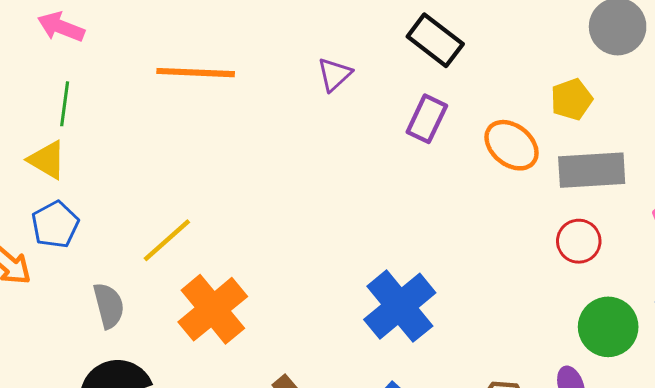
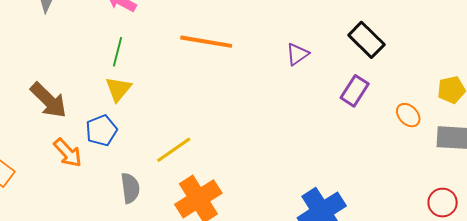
orange ellipse: (512, 145) -> (408, 115), size x0.7
yellow triangle: (47, 160) -> (118, 89), moved, turned 32
red circle: (579, 241) -> (443, 203), moved

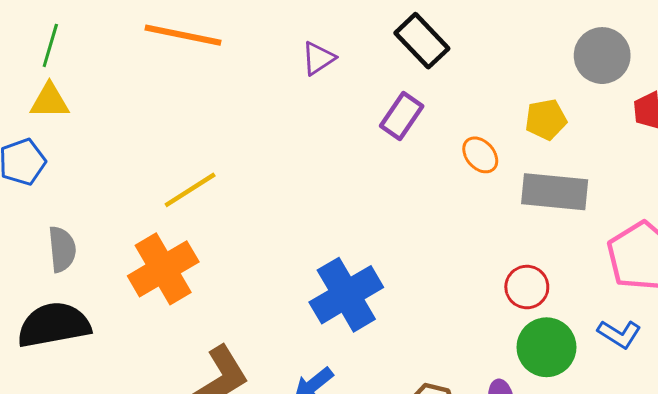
yellow triangle: (118, 89) -> (50, 101), turned 48
yellow line: (174, 150) -> (190, 190), moved

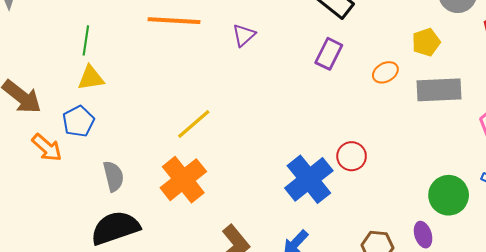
purple triangle: (318, 58) -> (244, 35), moved
orange ellipse: (480, 155) -> (385, 72), turned -70
red circle: (527, 287) -> (352, 156), moved

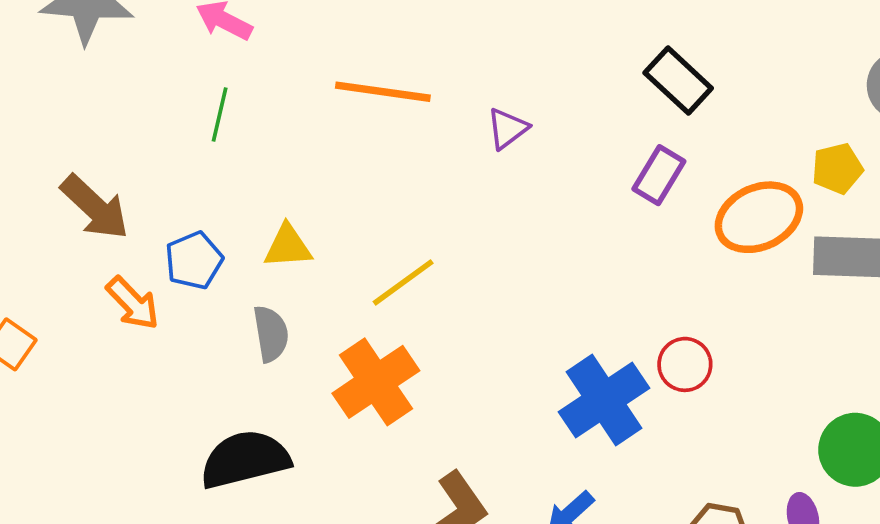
orange ellipse: (385, 72) -> (759, 217), size x1.8
yellow triangle: (91, 78) -> (288, 246), moved
gray semicircle: (113, 176) -> (271, 334), moved

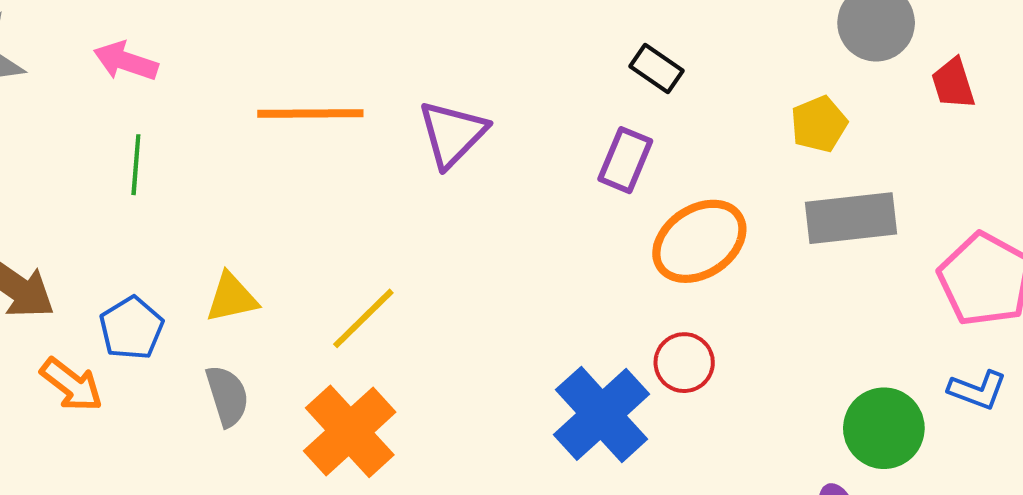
black rectangle: (678, 81) -> (656, 68), moved, size x0.7
purple triangle: (507, 129) -> (452, 134), size x1.5
orange ellipse: (759, 217) -> (699, 241), moved

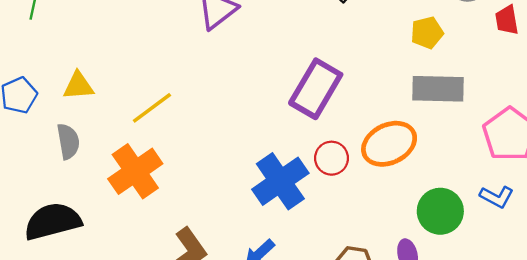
purple rectangle: (625, 160) -> (316, 89), moved, size x1.6
orange ellipse: (699, 241) -> (389, 144), moved

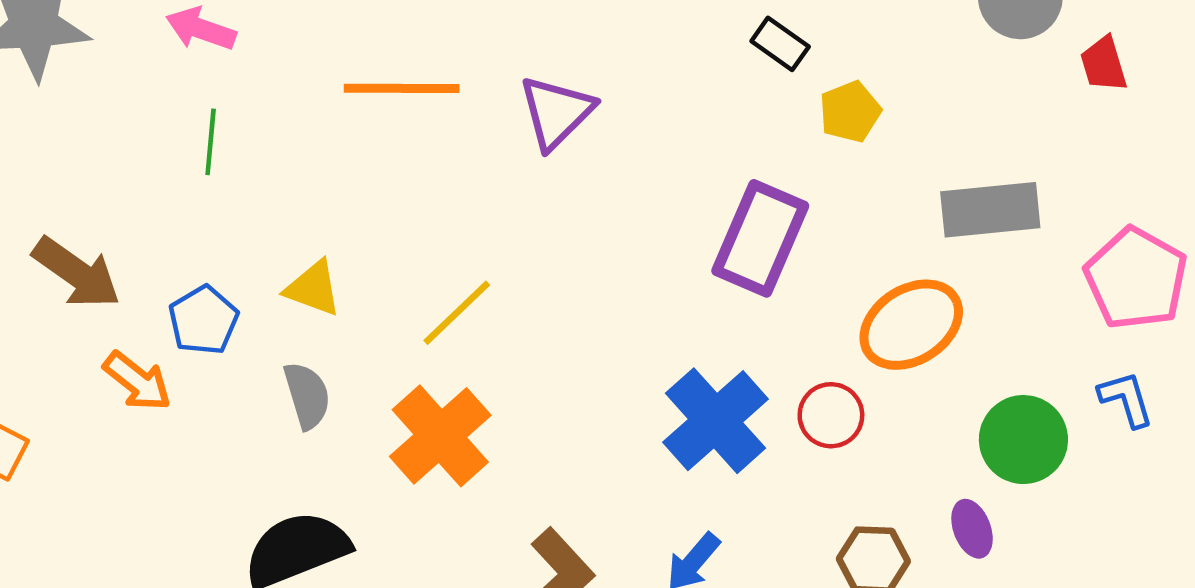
yellow pentagon: (427, 33) -> (850, 112), moved
yellow triangle: (78, 86) -> (313, 288), turned 32
red circle: (332, 158) -> (831, 415), moved
blue L-shape: (497, 197) -> (1126, 399), turned -128

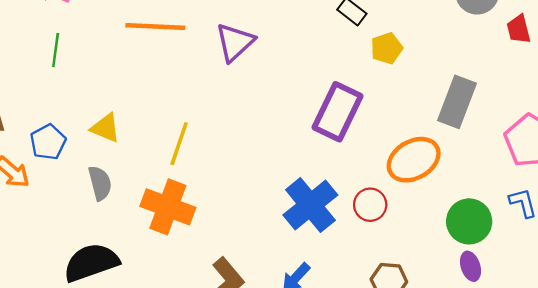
gray rectangle: (990, 210) -> (457, 102), turned -66
yellow line: (457, 313) -> (179, 144), turned -30
orange cross: (440, 436) -> (168, 207), turned -30
purple ellipse: (972, 529) -> (471, 266), moved

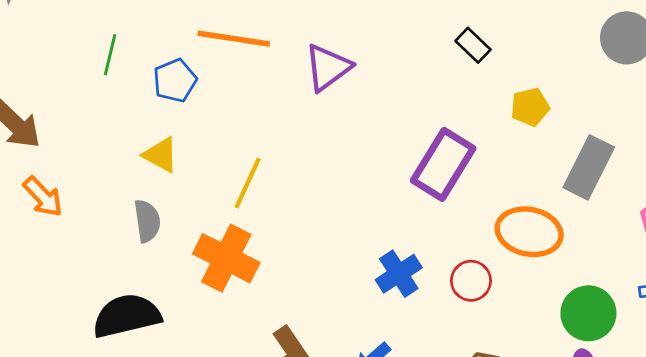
yellow pentagon: (387, 48) -> (530, 107), moved
blue pentagon: (48, 142) -> (175, 81), moved
orange ellipse: (414, 160) -> (529, 232), turned 36
blue cross: (310, 205) -> (399, 274), size x0.7

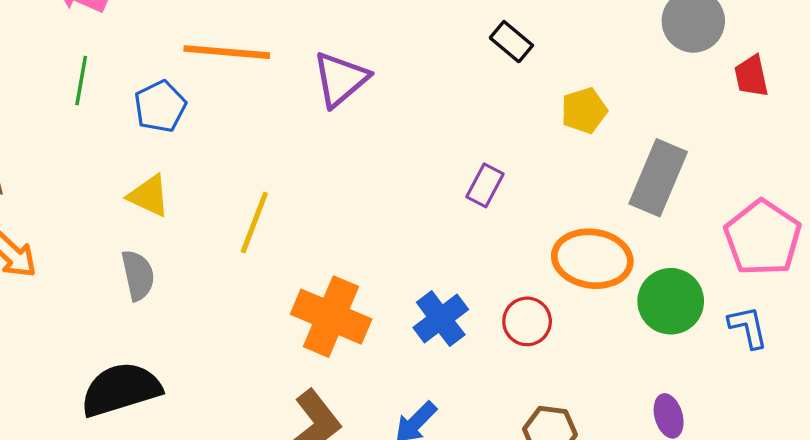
purple rectangle: (443, 164) -> (485, 185), size x0.5
orange cross: (226, 258) -> (331, 317), moved
green circle: (588, 313) -> (671, 301), moved

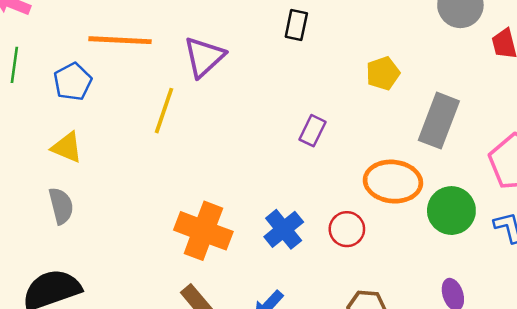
black rectangle: (511, 42) -> (296, 25), moved, turned 64
yellow line: (254, 223) -> (164, 111), moved

